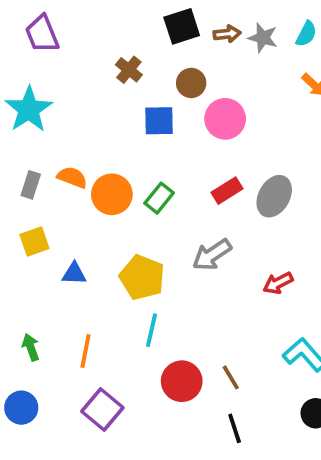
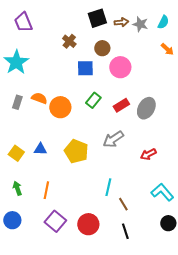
green rectangle: (159, 198) -> (93, 100), moved
yellow square: (34, 242) -> (16, 153), moved, turned -35
cyan line: (151, 330) -> (108, 187), moved
red circle: (182, 381) -> (88, 224), moved

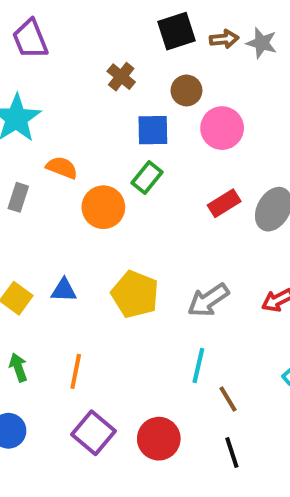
orange semicircle: (39, 98) -> (62, 168), moved
green rectangle: (93, 100) -> (147, 178), moved
gray arrow: (113, 139) -> (208, 300), moved

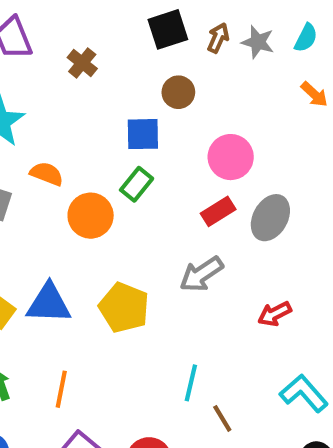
brown arrow: (224, 39) -> (218, 38), turned -60
brown cross: (121, 77) -> (82, 63), moved
pink circle: (222, 128) -> (231, 157), moved
blue triangle: (64, 290) -> (49, 303), size x1.6
gray arrow: (208, 300) -> (201, 274), moved

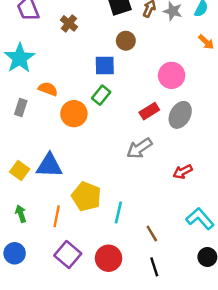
pink circle: (231, 157) -> (172, 75), moved
yellow pentagon: (124, 308) -> (86, 196), moved
cyan line: (191, 383) -> (118, 213), moved

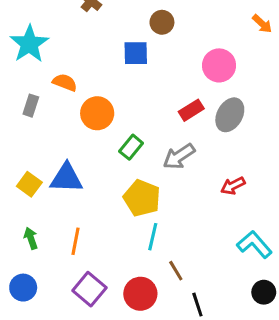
green rectangle: (101, 95) -> (131, 147), moved
yellow pentagon: (86, 196) -> (142, 198), moved
brown line: (152, 234) -> (176, 271), moved

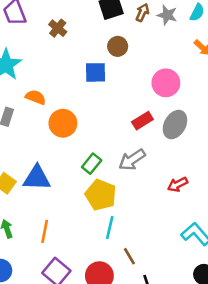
green rectangle: (131, 147) -> (92, 164), moved

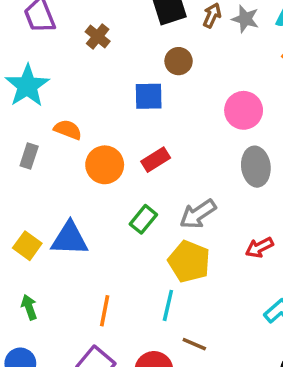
red rectangle: (142, 121) -> (156, 160), moved
gray ellipse: (175, 125) -> (256, 167), turned -36
yellow pentagon: (101, 195) -> (189, 261), moved
orange line: (45, 231) -> (105, 311), moved
brown line: (129, 256) -> (194, 344), turned -36

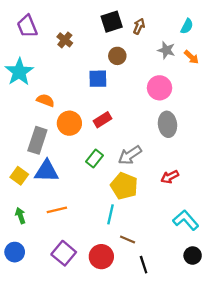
gray star: (245, 19) -> (166, 50), moved
gray rectangle: (29, 156) -> (37, 140), moved, size x1.6
orange line: (105, 311) -> (57, 210), moved, turned 66

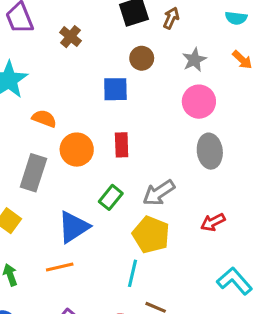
cyan semicircle: (187, 26) -> (236, 18), turned 70
gray star: (166, 50) -> (194, 60), moved, turned 30
red rectangle: (102, 120) -> (122, 145), turned -60
blue triangle: (47, 171) -> (74, 227), moved, turned -35

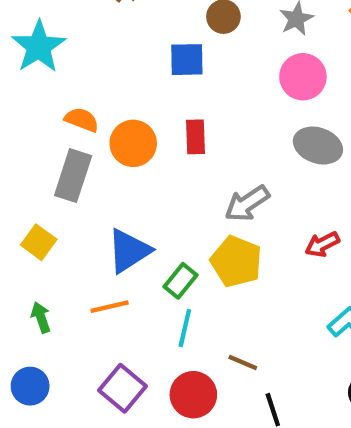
orange semicircle: (44, 119) -> (82, 120), moved
gray ellipse: (210, 151) -> (318, 145), turned -64
green rectangle: (111, 197) -> (180, 281), moved
cyan line: (132, 273) -> (185, 328), moved

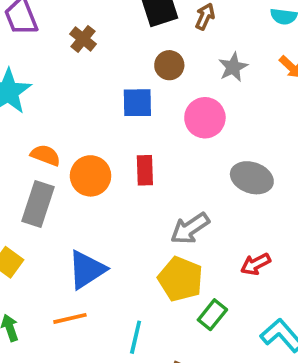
pink circle: (303, 77) -> (205, 118), moved
green rectangle: (180, 281) -> (212, 315), moved

